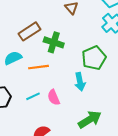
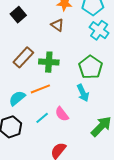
cyan semicircle: (13, 58) -> (17, 98), moved

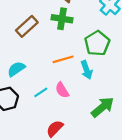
green cross: (49, 62) -> (62, 19), moved
orange line: (40, 89) -> (63, 59), moved

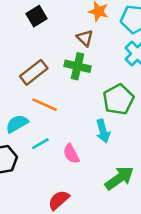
orange line: (63, 59) -> (45, 105), moved, turned 36
cyan line: (41, 92) -> (40, 144), moved

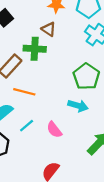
green cross: (77, 66) -> (35, 49), moved
cyan arrow: (103, 131) -> (78, 106), turned -48

